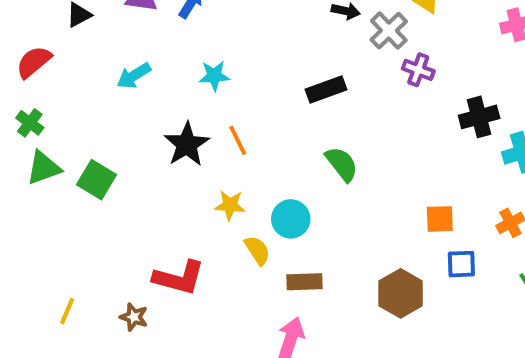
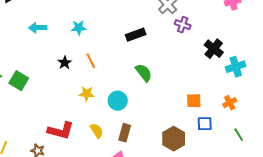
cyan arrow: (134, 76) -> (38, 28), turned 30
black cross: (479, 117) -> (214, 49), turned -36
black star: (187, 144) -> (65, 63), size x0.6
yellow semicircle: (257, 250) -> (97, 131), moved
brown rectangle: (304, 282) -> (125, 133), turned -72

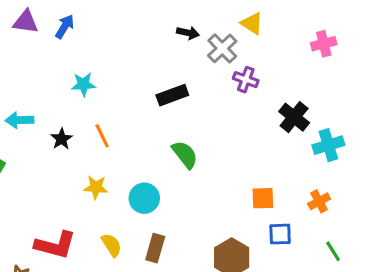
cyan arrow: (38, 28) -> (19, 120), moved

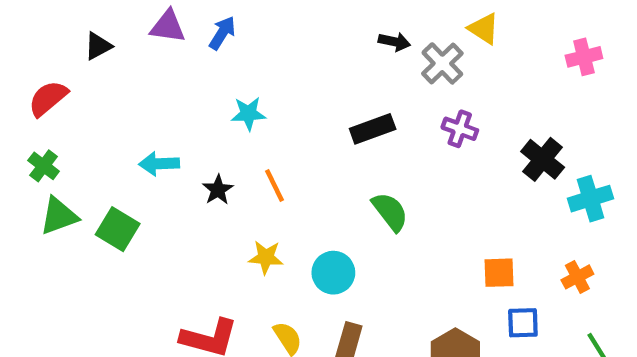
purple cross: (246, 80) -> (460, 129), moved

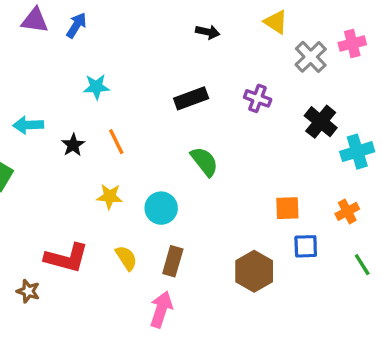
gray cross: (442, 63) -> (311, 57), moved

